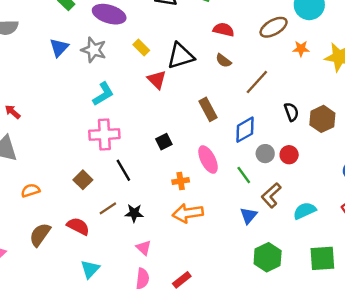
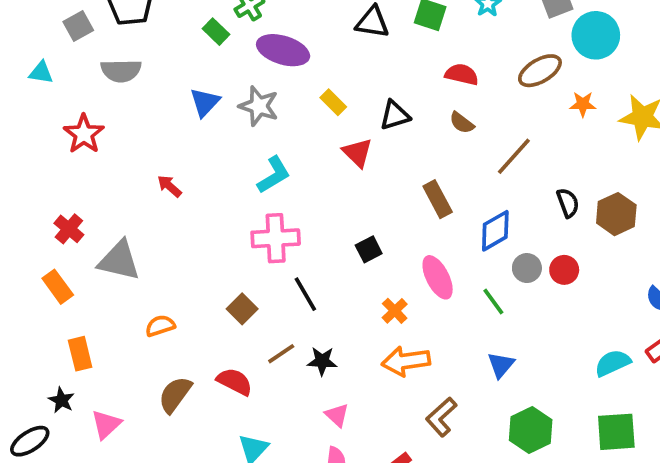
black triangle: (181, 56) -> (395, 115), size x0.7
red arrow: (13, 112) -> (169, 186), moved
orange cross: (181, 181) -> (395, 311), turned -35
brown L-shape: (271, 195) -> (441, 417), moved
cyan semicircle: (305, 211) -> (613, 363), moved

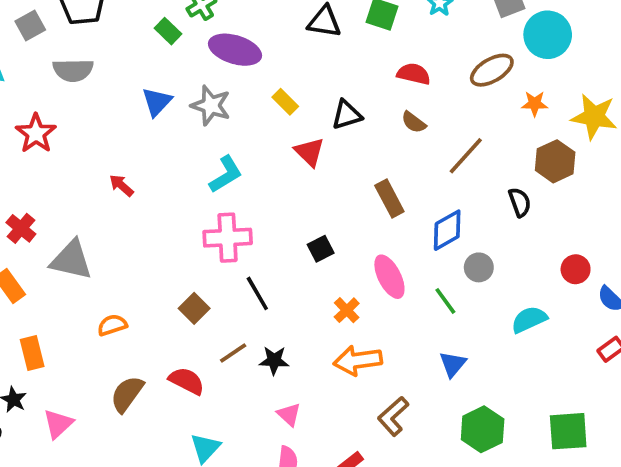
brown hexagon: (616, 214) -> (555, 161), moved
red circle: (564, 270) -> (576, 269), moved
cyan semicircle: (613, 363) -> (529, 320), moved

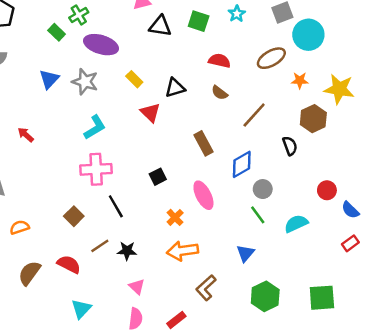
green line: (445, 301) -> (258, 215), moved

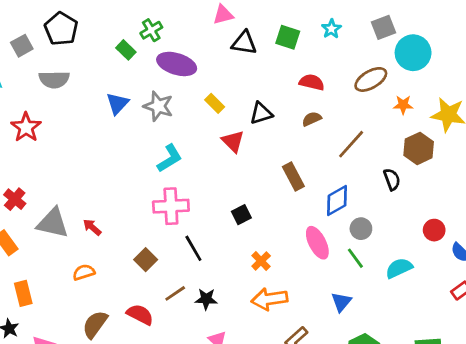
brown semicircle: (220, 93) -> (312, 119), turned 119
red arrow: (26, 135) -> (92, 227), moved
pink ellipse: (203, 195) -> (317, 243), moved

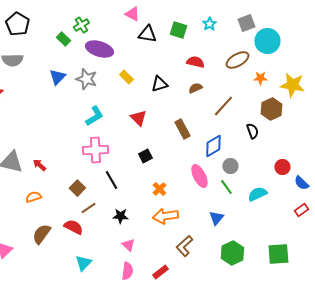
pink triangle: (223, 15) -> (132, 14), turned 42
red triangle: (233, 141) -> (138, 118), moved
brown line: (175, 293) -> (88, 208), moved

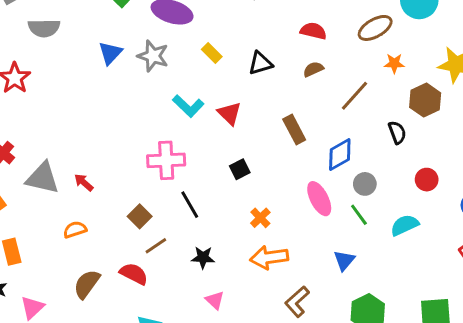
orange star: (260, 78) -> (394, 63), moved
cyan L-shape: (94, 116) -> (188, 106), moved, turned 75
red circle: (282, 167) -> (427, 180), moved

